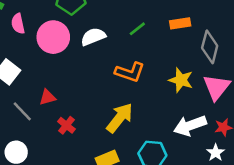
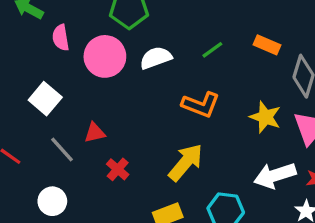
orange rectangle: (180, 23) -> (267, 45), turned 30

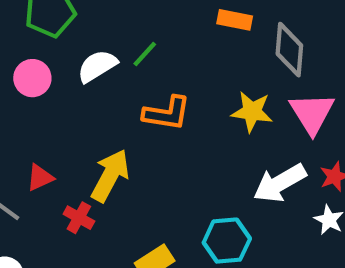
green line: (212, 50) -> (145, 54), moved
pink circle: (105, 56) -> (32, 78), size x0.7
yellow arrow: (186, 162) -> (110, 176), moved

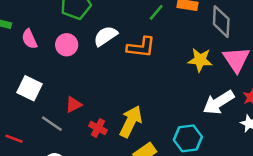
green line: (145, 54) -> (156, 12), moved
orange L-shape: (167, 113) -> (141, 47), moved
yellow arrow: (110, 176) -> (131, 122), moved

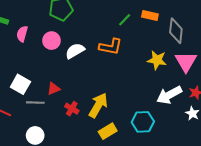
white semicircle: (105, 36) -> (75, 51), moved
pink semicircle: (29, 39) -> (22, 34), turned 35
white square: (29, 88) -> (20, 84), moved
gray line: (52, 124) -> (35, 103), turned -36

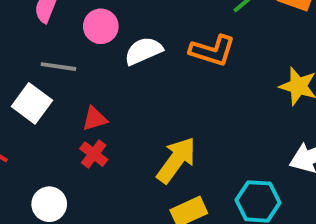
gray line: (35, 103) -> (58, 67), moved
red cross: (72, 109) -> (94, 154), moved

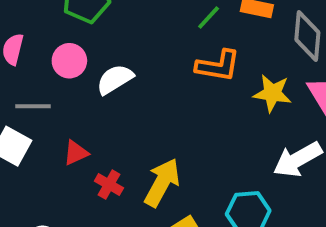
orange L-shape: (212, 51) -> (218, 66), moved
red cross: (94, 154) -> (109, 185), moved

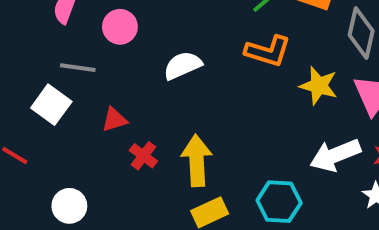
white semicircle: (115, 79) -> (183, 65), moved
yellow arrow: (162, 183) -> (197, 161), turned -39

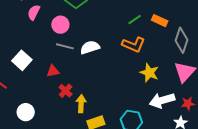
gray line: (78, 68) -> (65, 46), moved
yellow star: (319, 86) -> (149, 73), moved
yellow arrow: (197, 161) -> (81, 104), moved, size x0.7

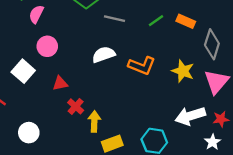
pink circle: (60, 25) -> (47, 46), moved
orange L-shape: (134, 45) -> (142, 66), moved
gray line: (65, 46) -> (114, 19), moved
yellow star: (149, 73) -> (183, 71), moved

